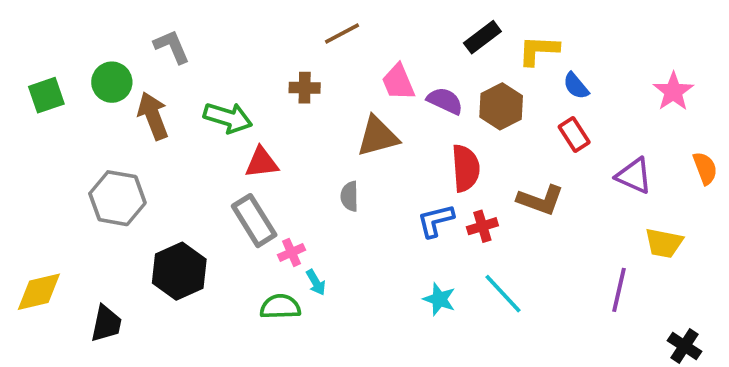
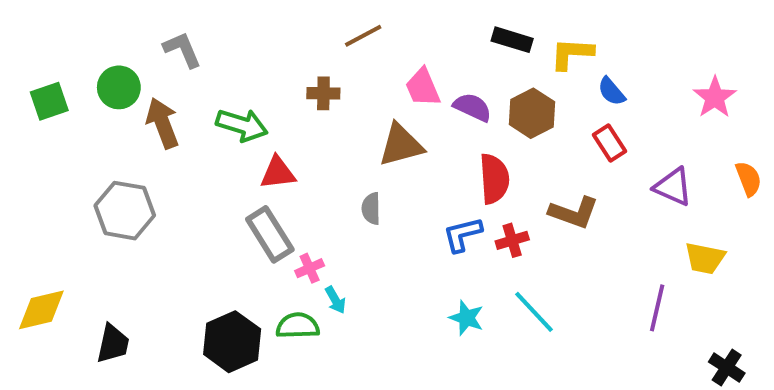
black rectangle: (482, 37) -> (512, 40), turned 54
black hexagon: (179, 271) -> (232, 342), moved

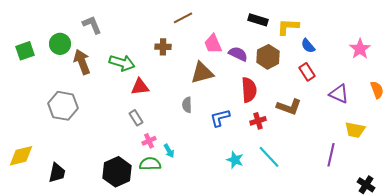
gray rectangle: (270, 234) -> (136, 118), size x0.6
blue L-shape: (462, 234) -> (220, 118), moved
pink cross: (310, 268) -> (149, 141), moved

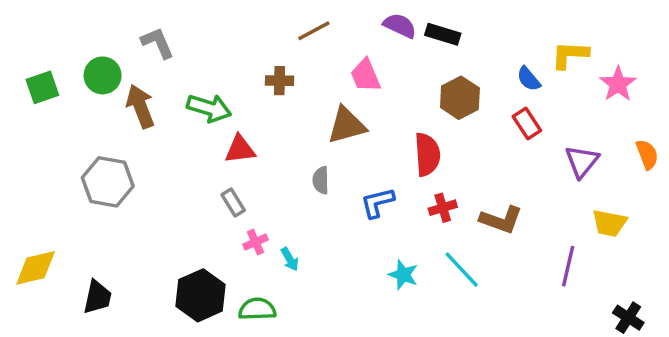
yellow L-shape: (288, 27) -> (570, 55), moved
purple semicircle: (238, 54) -> (400, 26), moved
purple triangle: (339, 94) -> (582, 161), turned 45
brown L-shape: (289, 107) -> (501, 220), moved
green semicircle: (150, 164) -> (257, 309), moved

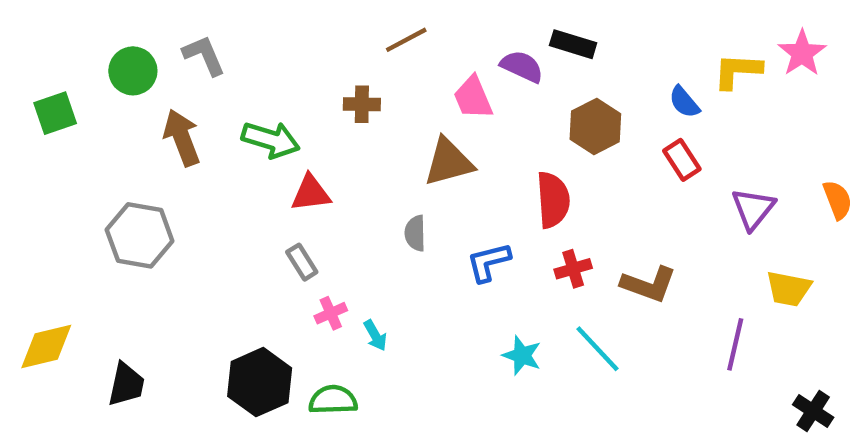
purple semicircle: (400, 26) -> (522, 66), moved
green circle: (103, 75) -> (133, 71), moved
pink star: (618, 84) -> (802, 53), moved

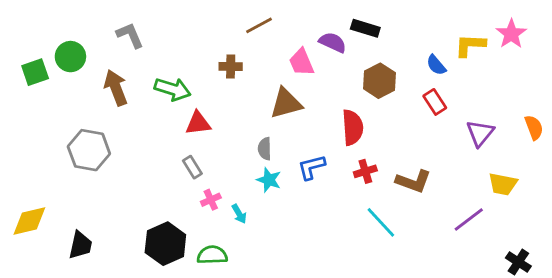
green circle: (133, 71) -> (70, 57), moved
purple line: (735, 344) -> (469, 220), turned 40
cyan star: (522, 355) -> (269, 180), moved

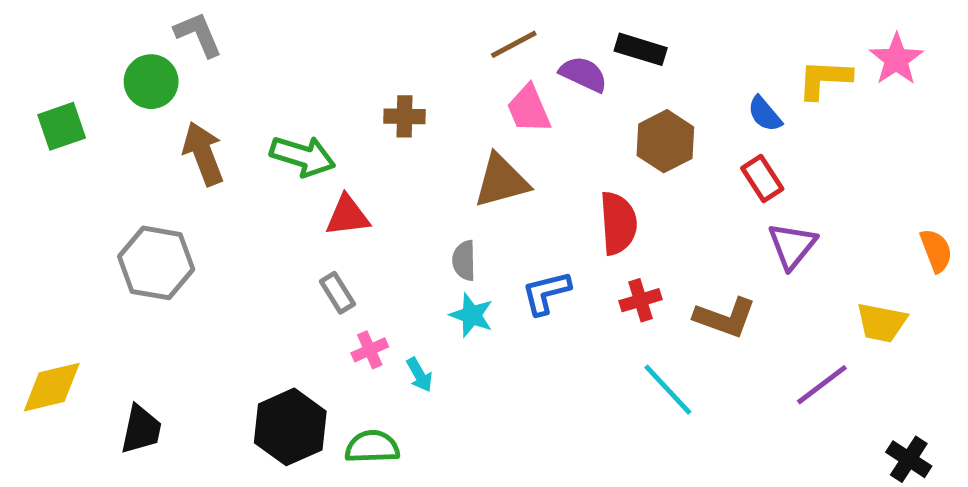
brown line: (259, 25) -> (514, 44), moved
gray L-shape: (130, 35) -> (198, 34), moved
green circle: (70, 57) -> (151, 82), moved
orange semicircle: (534, 127) -> (936, 251), moved
purple triangle: (480, 133) -> (792, 246), moved

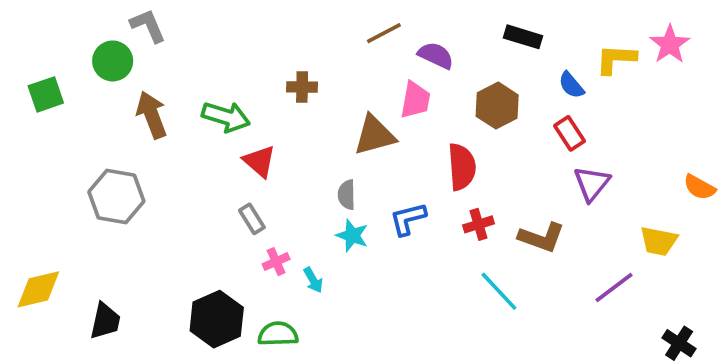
black rectangle: (641, 49) -> (523, 37), moved
pink trapezoid: (529, 109) -> (415, 100), moved, turned -147
red triangle: (347, 216) -> (259, 161), turned 48
orange semicircle: (936, 251) -> (699, 187), turned 140

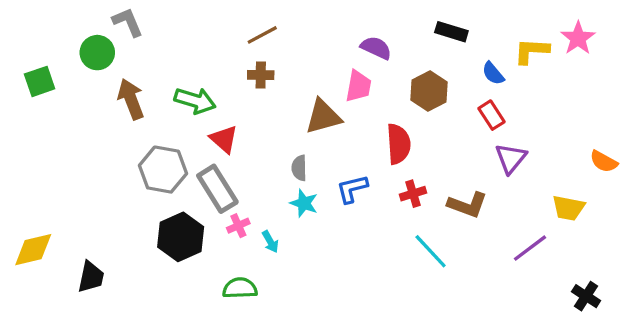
brown line: (384, 33) -> (262, 35), moved
gray hexagon: (116, 197) -> (163, 170), moved
gray rectangle: (252, 219) -> (217, 189), size x1.8
black hexagon: (217, 319) -> (181, 237), moved

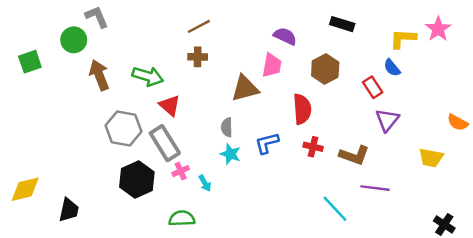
blue semicircle: (493, 73) -> (392, 68), moved
red cross: (413, 194) -> (313, 147), turned 30
purple line: (530, 248) -> (375, 188), moved, turned 44
cyan line: (431, 251) -> (335, 209), moved

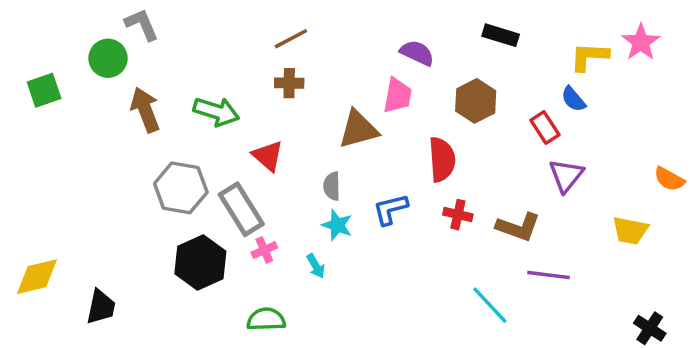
red triangle: (170, 105) -> (268, 156), moved
cyan arrow: (205, 183) -> (316, 266), moved

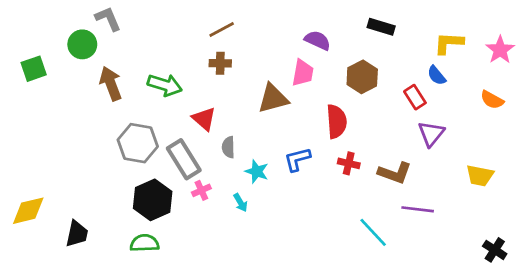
pink star: (641, 42) -> (500, 50), moved
orange semicircle: (669, 179) -> (492, 100), moved
gray semicircle: (332, 186) -> (228, 147), moved
green semicircle: (266, 319) -> (145, 243), moved

